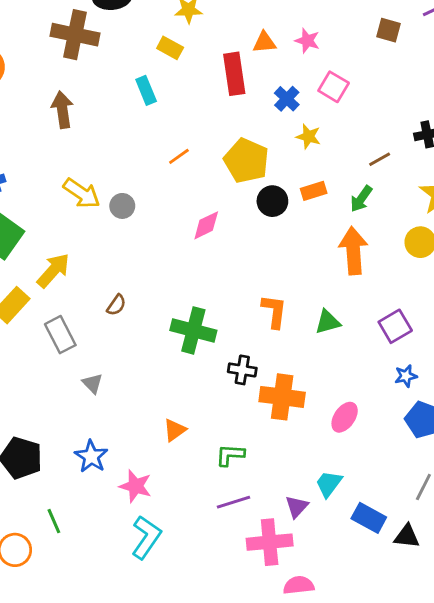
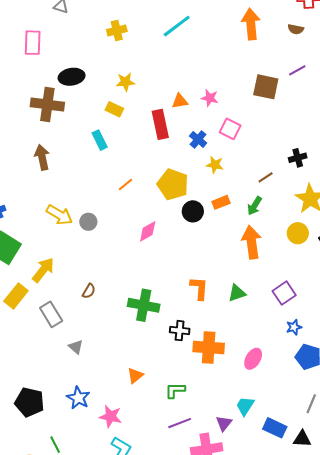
brown square: (388, 30) -> (266, 87), size x1.5

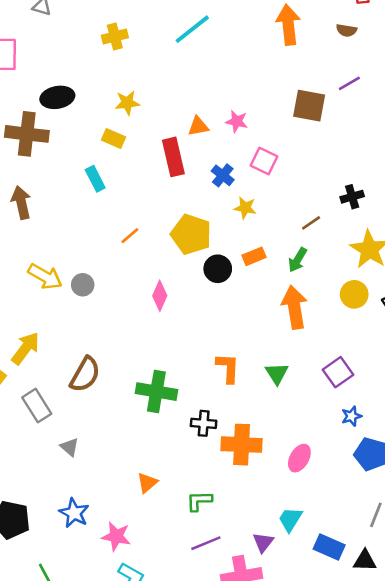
pink diamond: (148, 231) -> (160, 296), turned -35
brown semicircle: (89, 291) -> (85, 375), size x1.8
green triangle: (237, 293) -> (277, 373), turned -42

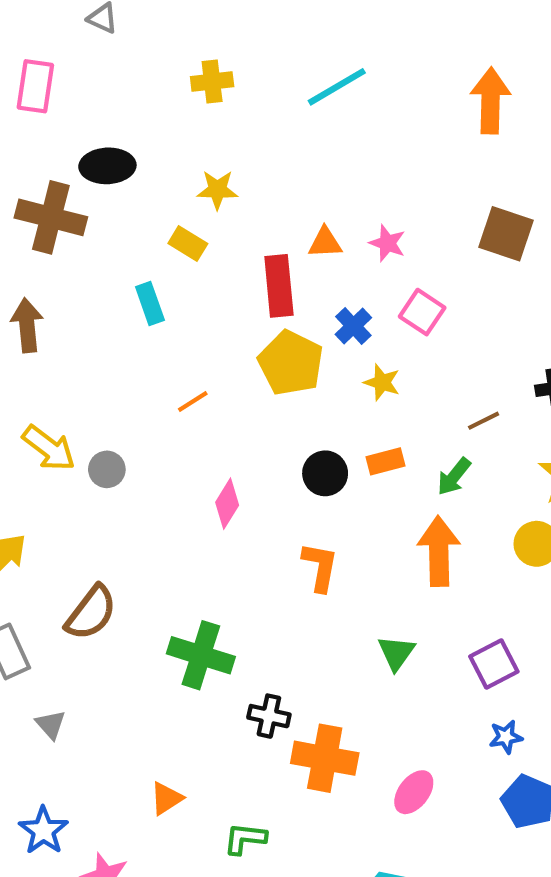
yellow pentagon: (191, 234) -> (291, 363), moved
orange L-shape: (228, 368) -> (320, 567), moved

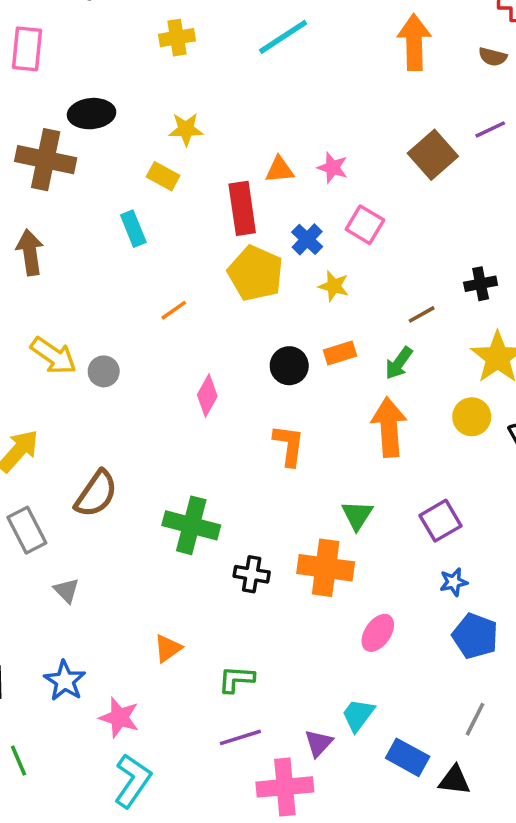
brown square: (506, 234) -> (433, 155), turned 33
orange cross: (325, 758) -> (326, 568), moved

